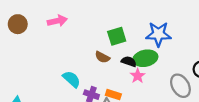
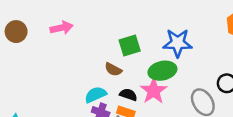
black semicircle: (129, 62) -> (128, 95), moved
pink star: (138, 76) -> (154, 91), size x1.5
cyan semicircle: (72, 79) -> (96, 95), moved, turned -66

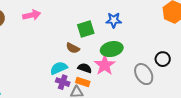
blue star: (178, 43) -> (114, 20), moved, size x0.7

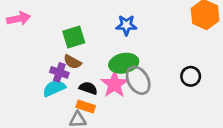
green square: (86, 29) -> (74, 37), moved
gray ellipse: (144, 74) -> (138, 80), moved
purple cross: (63, 82) -> (59, 72), moved

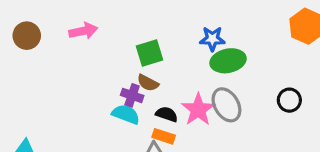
green ellipse: (124, 63) -> (228, 61), moved
cyan semicircle: (54, 88) -> (126, 114), turned 45

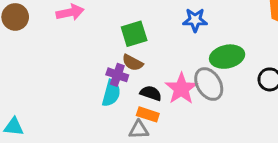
green ellipse: (228, 61) -> (227, 57), moved
cyan semicircle: (126, 114) -> (111, 93), turned 84

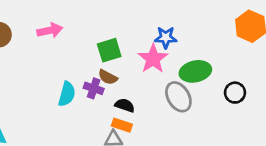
pink star: (181, 89) -> (153, 59), moved
cyan semicircle: (111, 93) -> (67, 94), moved

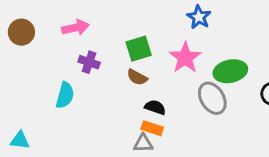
blue star: (166, 37) -> (199, 17), moved, turned 30
purple cross: (94, 88) -> (89, 62), moved
cyan semicircle: (67, 94) -> (65, 95), moved

